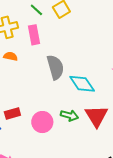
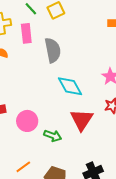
gray semicircle: (55, 67) -> (53, 50), moved
green arrow: (69, 116) -> (53, 136), moved

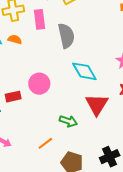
pink circle: (27, 121) -> (39, 84), moved
orange line: (23, 167) -> (45, 143), moved

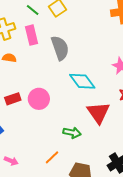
red rectangle: (13, 97) -> (13, 99), moved

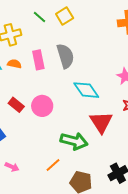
pink rectangle: (32, 35) -> (38, 60), moved
red rectangle: (13, 99) -> (16, 105), turned 56
green arrow: (72, 133) -> (74, 141), size x1.5

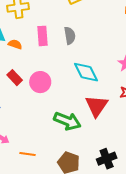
gray semicircle: (65, 56) -> (70, 36), size x0.7
orange semicircle: (14, 64) -> (15, 44), moved
orange line: (53, 165) -> (27, 154), moved, turned 42

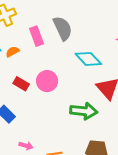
gray semicircle: (70, 36) -> (63, 28), size x1.4
orange semicircle: (15, 44) -> (12, 52), turned -32

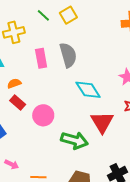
orange semicircle: (12, 52) -> (14, 83), moved
pink circle: (47, 81) -> (43, 115), moved

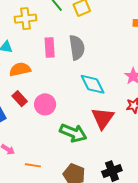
orange semicircle: (14, 83) -> (20, 69), size x1.5
red rectangle: (18, 103) -> (20, 99), moved

